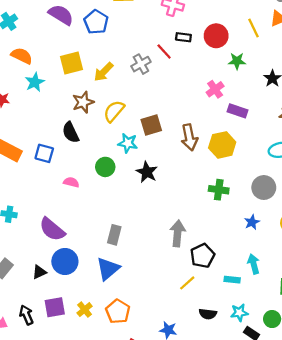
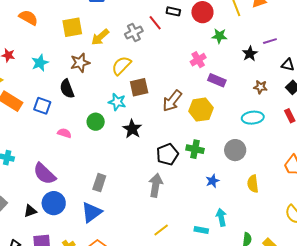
cyan star: (35, 82) -> (40, 63), moved
yellow semicircle: (114, 111) -> (121, 66), moved
brown arrow: (189, 137) -> (172, 101), turned 45
blue star: (252, 222) -> (212, 181), moved
black pentagon: (202, 256) -> (167, 154), moved

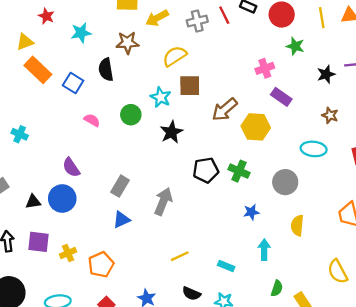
purple semicircle: (44, 174) -> (71, 167), moved, size x0.7
gray arrow: (156, 185) -> (163, 201), moved
blue triangle: (92, 212) -> (121, 220), moved, size x0.7
cyan arrow: (221, 217) -> (264, 250), moved

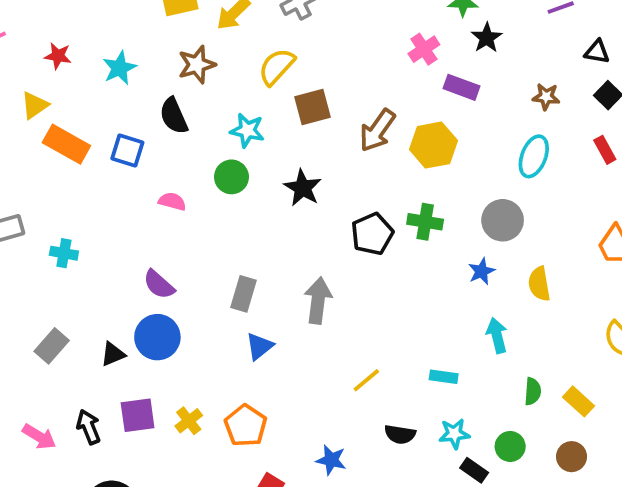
black star: (326, 74) -> (487, 38), moved
cyan star: (161, 97) -> (247, 130), moved
cyan ellipse: (314, 149) -> (534, 156), turned -60
blue star: (251, 212) -> (481, 271), moved

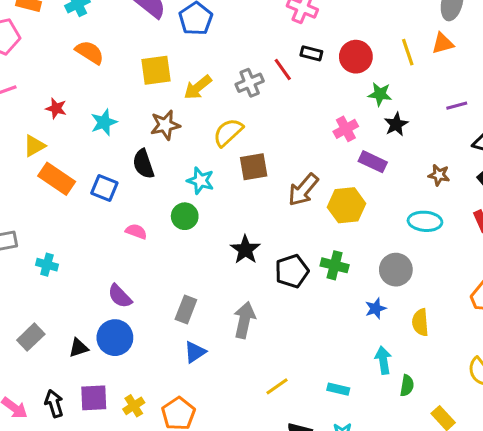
cyan ellipse: (534, 156) -> (425, 221), turned 68
black star: (303, 188) -> (245, 250), moved
green semicircle: (533, 391) -> (407, 386), moved

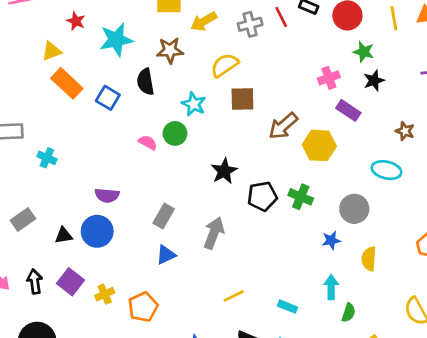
cyan star: (104, 122) -> (116, 40), size x1.4
pink semicircle: (136, 231) -> (148, 143), moved
purple semicircle: (120, 296) -> (107, 195), turned -50
purple square: (94, 398) -> (70, 282), turned 32

